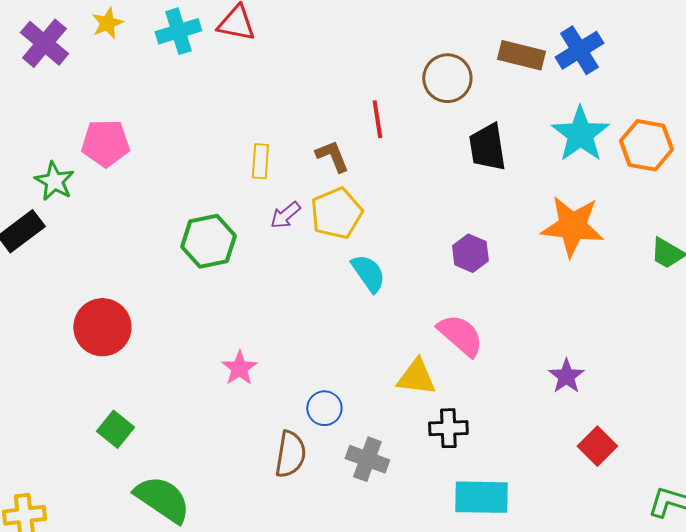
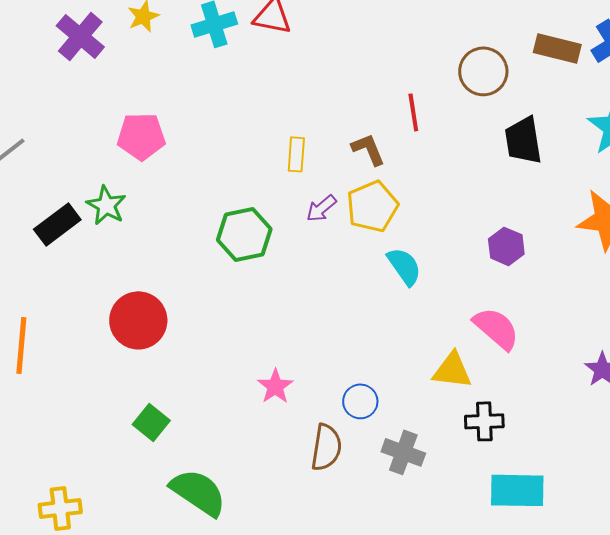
green star: (54, 181) -> (106, 205), moved
pink star: (239, 368) -> (275, 386), moved

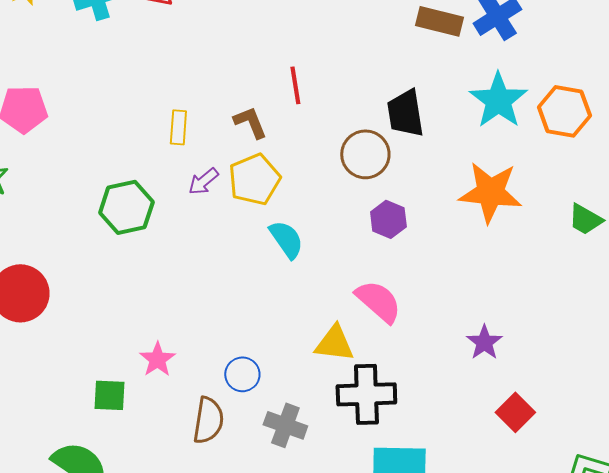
brown circle: (483, 71) -> (365, 154), moved
black cross: (484, 421) -> (366, 394), size x1.5
green square: (151, 422) -> (109, 395), moved, turned -36

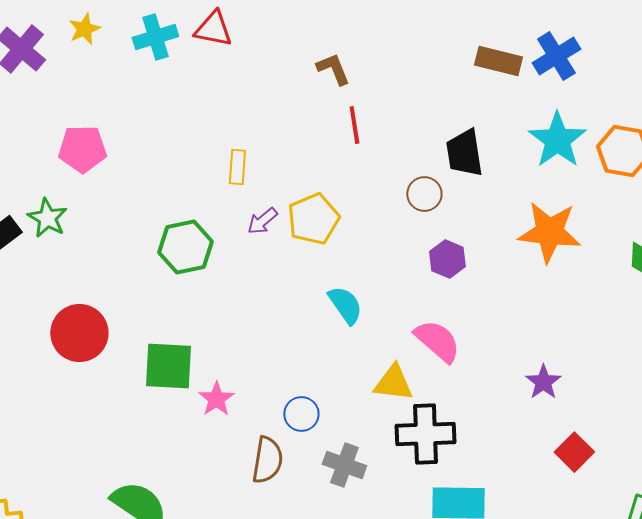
brown L-shape: (250, 122) -> (333, 69), moved
brown circle: (365, 154) -> (424, 194), size x0.7
cyan semicircle: (286, 239) -> (345, 305), moved
green square: (109, 395) -> (168, 366), moved, size x1.5

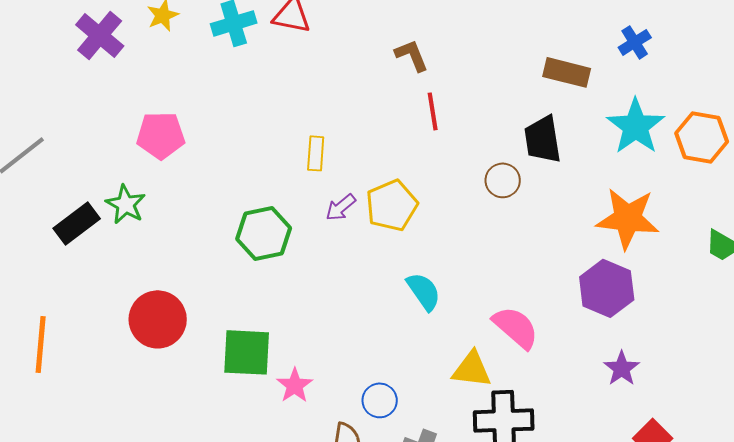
blue cross: (556, 56) -> (635, 42), size x0.7
brown rectangle: (498, 61) -> (567, 72), moved
purple hexagon: (447, 259) -> (607, 288), moved, size x1.5

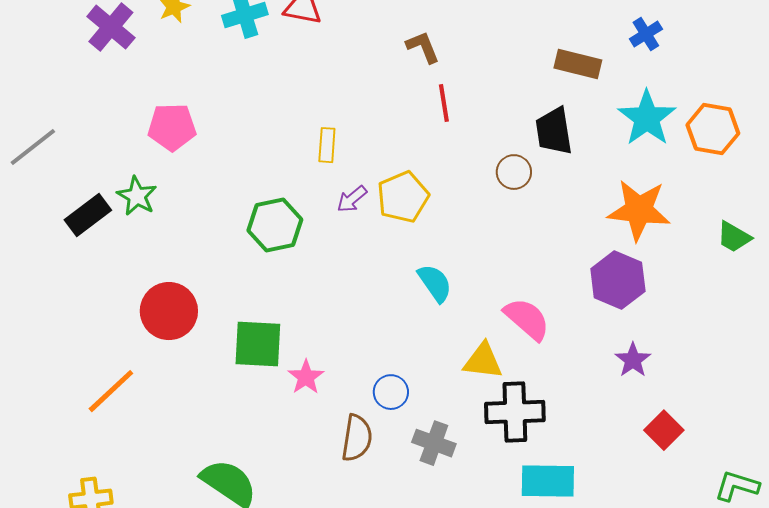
orange line: (41, 344) -> (111, 391), moved, turned 42

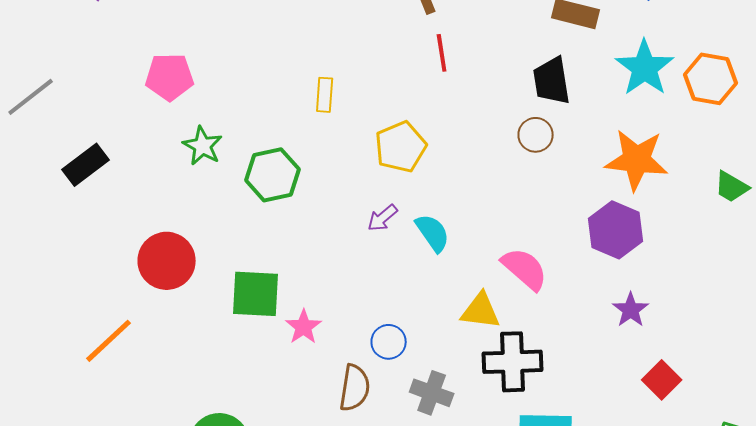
brown circle: (514, 172) -> (536, 135), moved
green star: (137, 196) -> (203, 146), moved
purple arrow: (352, 199) -> (383, 218), moved

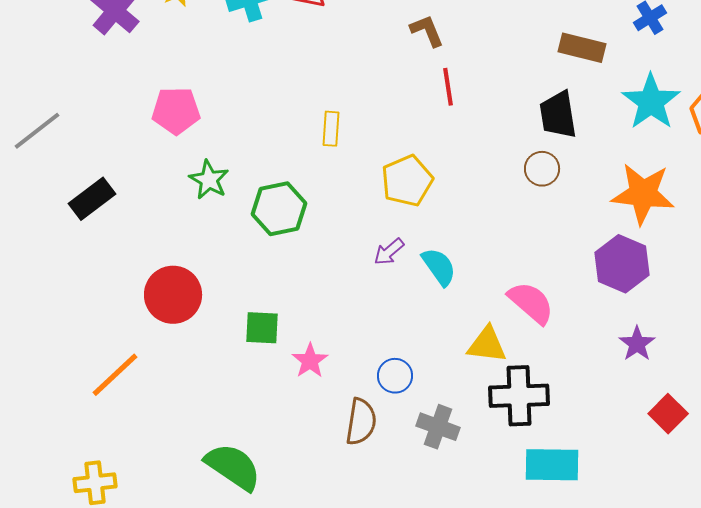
green square: (256, 294) -> (262, 328), size x0.7

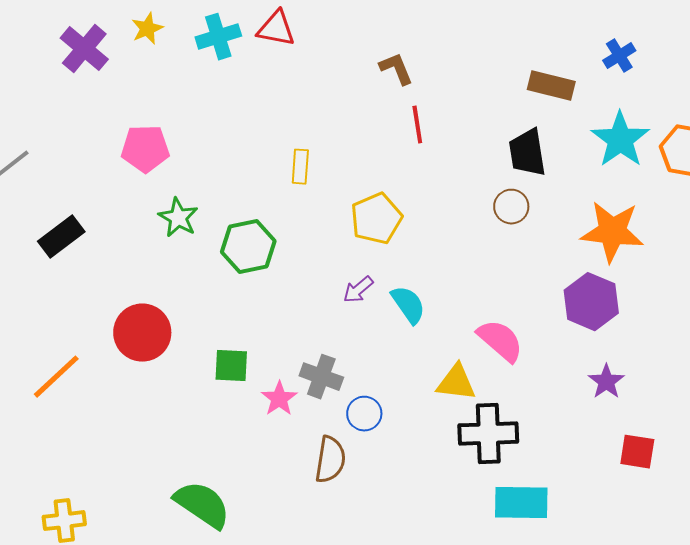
orange line: (115, 375) -> (56, 377), moved
red square: (668, 414) -> (637, 452), turned -36
gray cross: (438, 427) -> (321, 377), moved

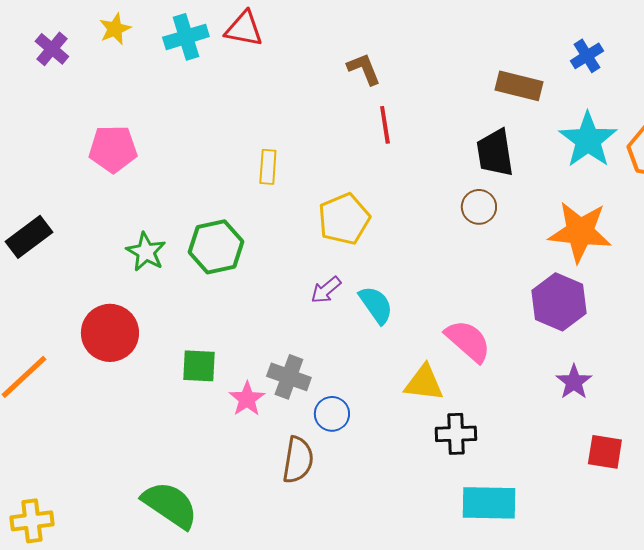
purple cross: (84, 49) -> (52, 49), size x0.7
green star: (178, 218) -> (146, 252), moved
black cross: (488, 434) -> (456, 434), size x0.7

